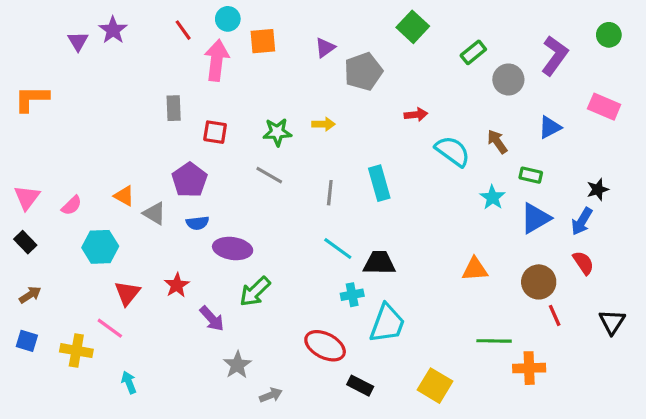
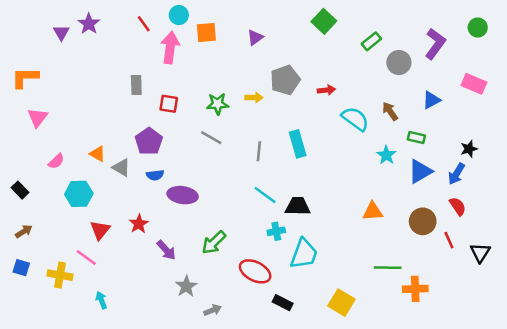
gray pentagon: (363, 72) -> (285, 80), moved
pink triangle: (27, 197) -> (38, 118), moved
green arrow: (255, 292) -> (214, 243), moved
red line: (555, 315) -> (449, 240), moved

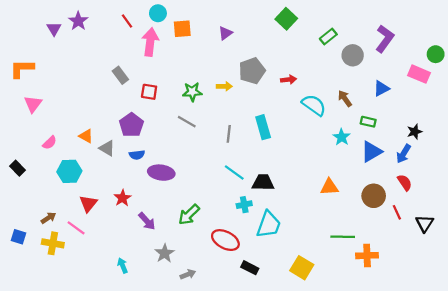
green circle: (478, 28) -> (436, 54), moved
gray rectangle: (136, 85) -> (120, 75), turned -35
brown arrow: (24, 231) -> (48, 218), moved
cyan arrow: (101, 300) -> (123, 265), moved

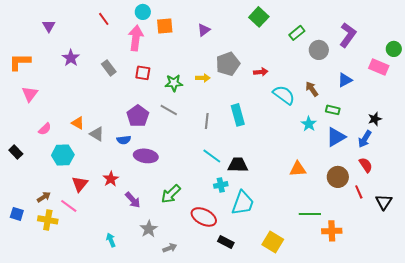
purple star: (78, 21) -> (71, 58), moved
red line: (127, 21) -> (104, 19), moved
red square: (149, 92) -> (143, 73), moved
purple pentagon: (131, 125) -> (138, 116), moved

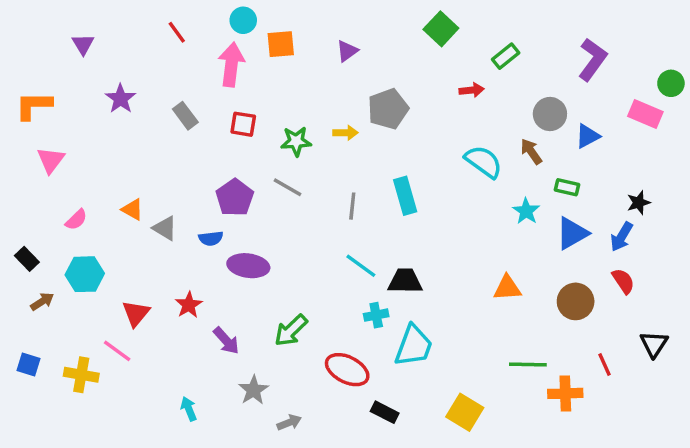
gray circle: (319, 50) -> (550, 114), moved
red arrow: (261, 72) -> (472, 90), moved
cyan hexagon: (63, 155) -> (85, 274), moved
red line: (359, 192) -> (605, 365), moved
brown arrow: (44, 197) -> (42, 301), moved

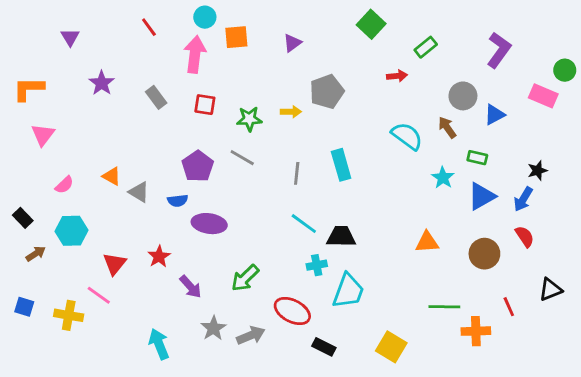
black triangle: (654, 344) -> (550, 290), turned 35
cyan arrow: (189, 409) -> (159, 344), size x1.5
gray arrow: (289, 422) -> (251, 335), moved, size x1.4

